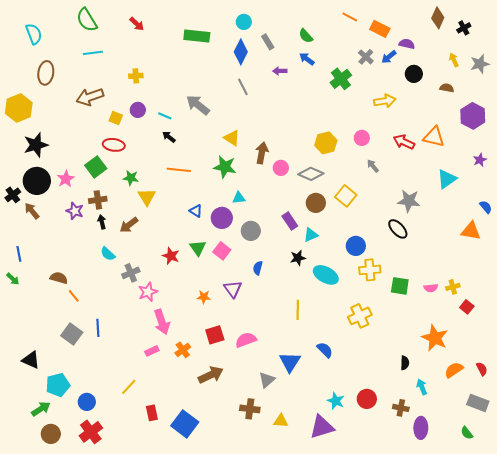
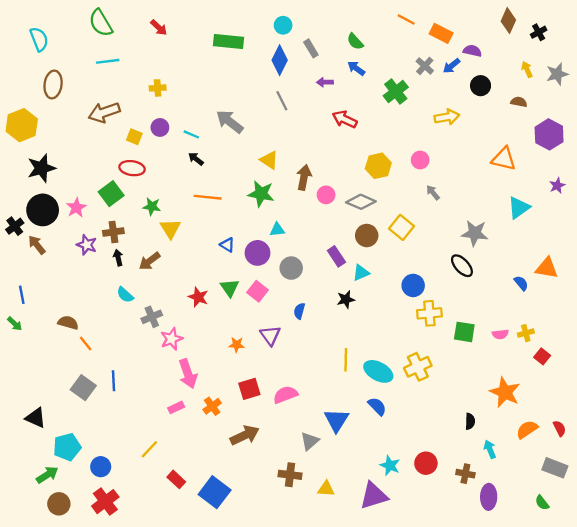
red arrow: (404, 142) -> (345, 119), moved
blue semicircle: (486, 207) -> (521, 283), moved
cyan ellipse: (326, 275) -> (378, 371), moved
red rectangle: (152, 413) -> (176, 479), turned -35

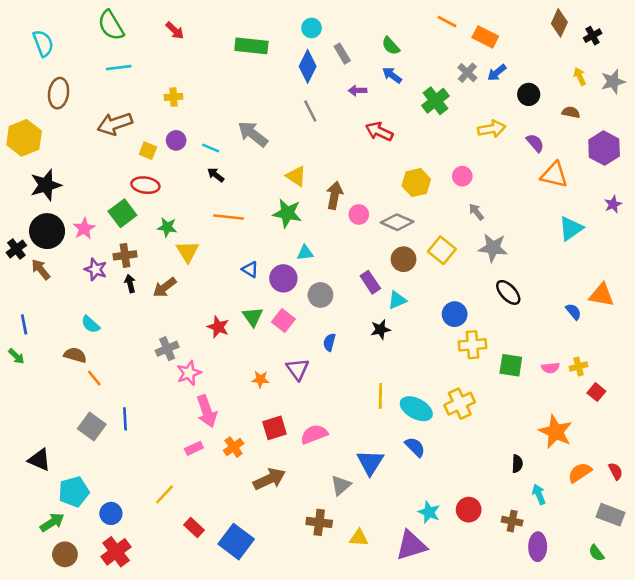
purple semicircle: (472, 51) -> (535, 143), moved, turned 36
gray star: (475, 233) -> (493, 248), moved
cyan semicircle: (125, 295) -> (90, 324), moved

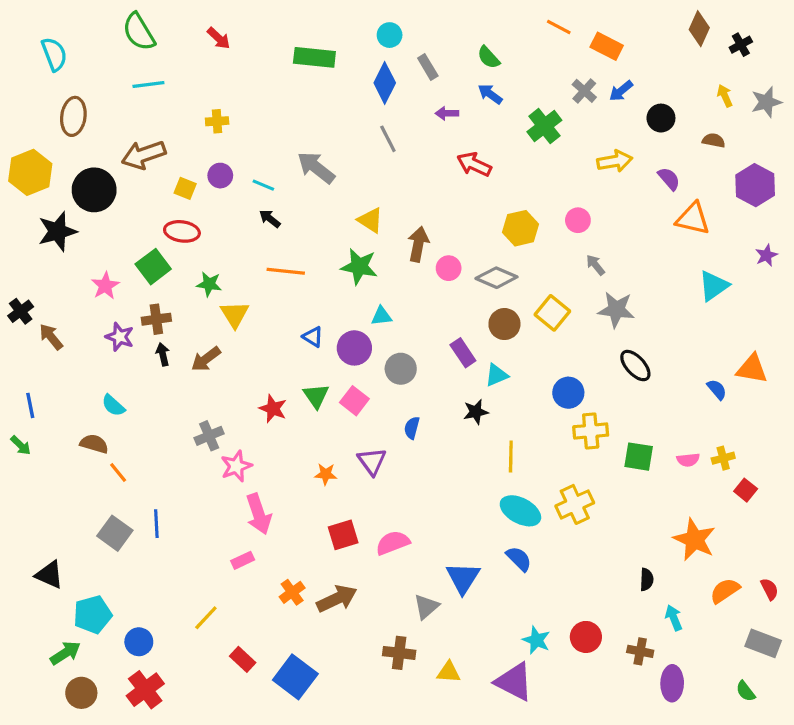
black circle: (47, 231) -> (94, 190), moved
yellow line: (380, 396) -> (511, 457), moved
orange cross: (234, 447) -> (292, 592), moved
purple triangle: (411, 545) -> (514, 682), turned 44

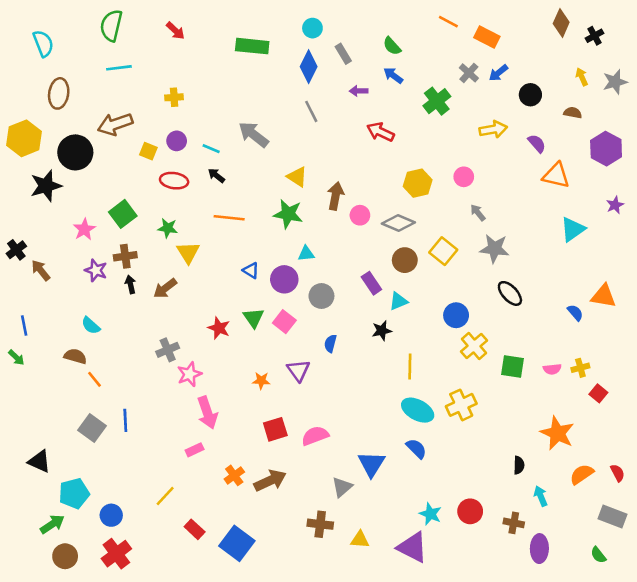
green semicircle: (139, 32) -> (111, 26), turned 44
red ellipse: (182, 231) -> (174, 181), moved
yellow cross: (591, 431) -> (474, 346), turned -36

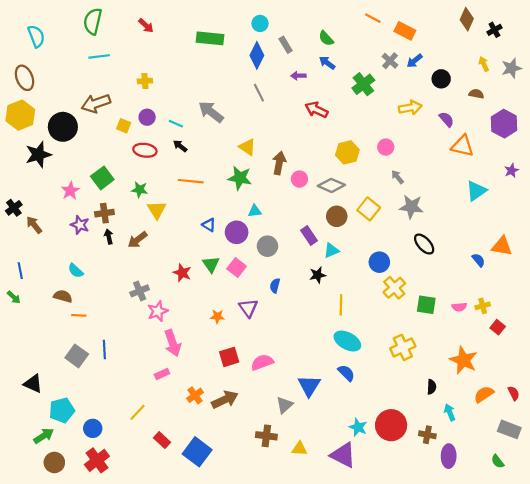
brown ellipse: (59, 93) -> (25, 78), moved, turned -30
orange line: (95, 379) -> (79, 315), turned -48
yellow cross: (461, 405) -> (403, 347), moved
red circle: (470, 511) -> (391, 425), size x1.5

